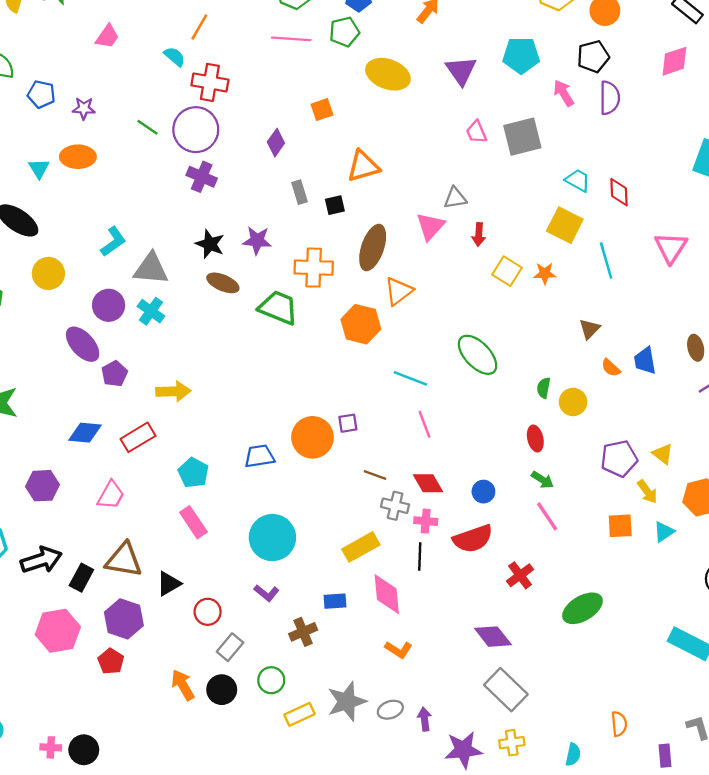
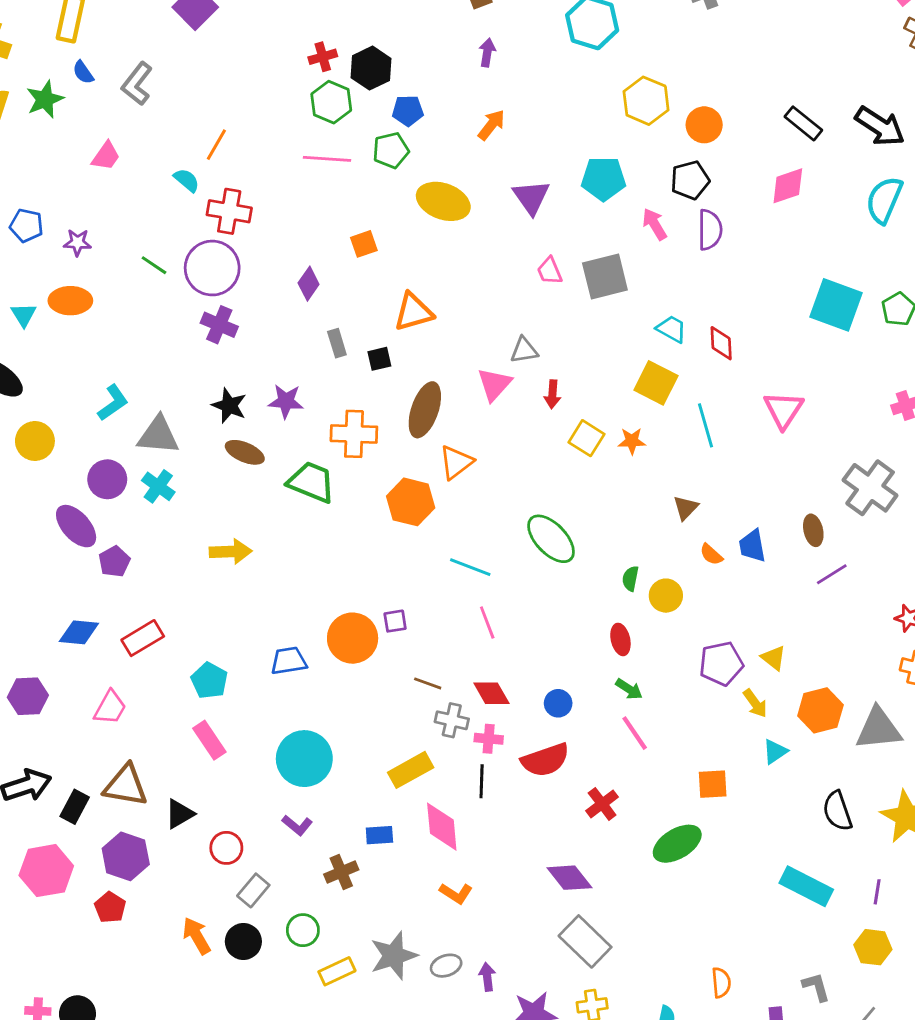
yellow arrow: (173, 391) -> (231, 552), moved
orange square: (620, 526) -> (713, 784), moved

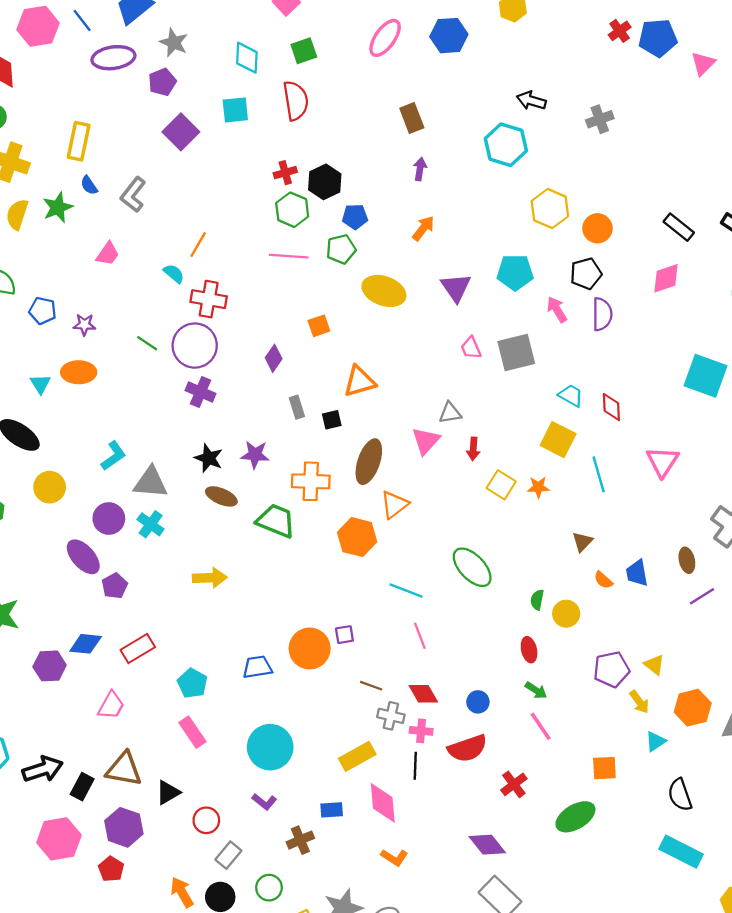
purple hexagon: (28, 696) -> (50, 666), moved
black semicircle: (837, 811) -> (680, 795), moved

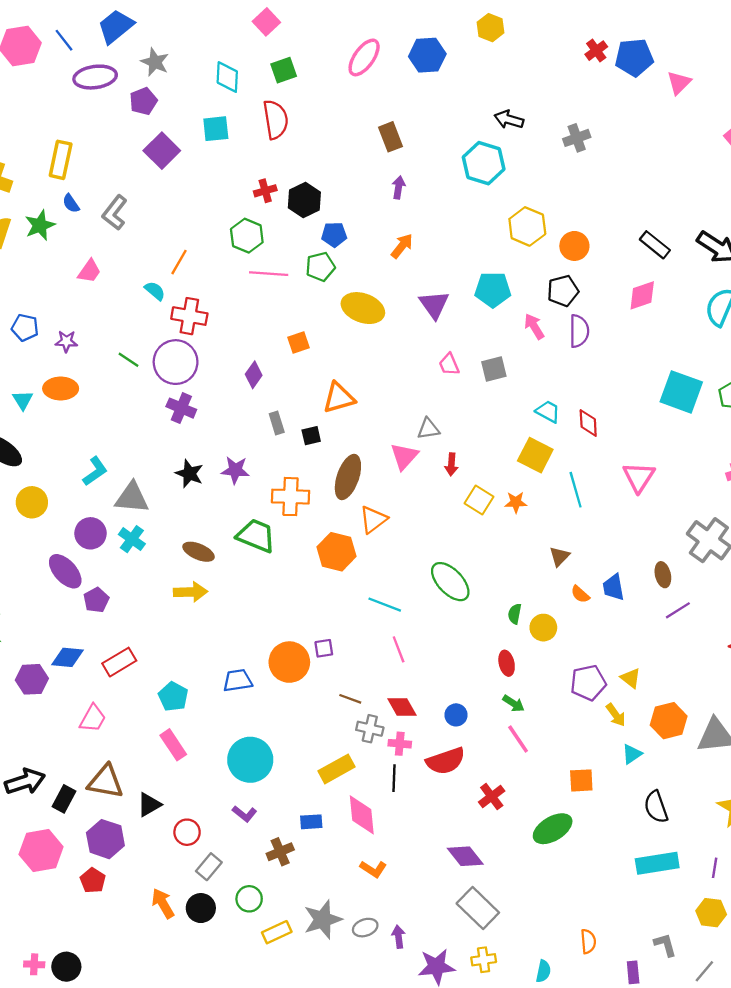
green hexagon: (292, 210) -> (247, 236), moved
gray square: (516, 353) -> (494, 369), size x0.7
brown ellipse: (221, 496) -> (199, 552), moved
cyan rectangle: (681, 852) -> (657, 863), turned -36

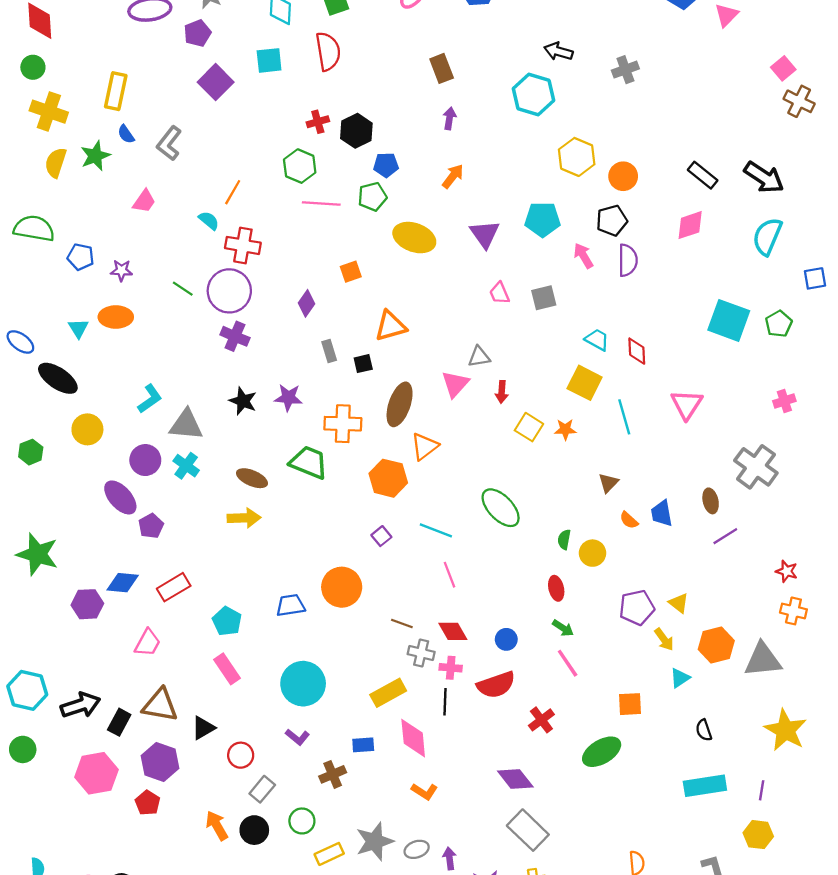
purple square: (324, 648) -> (381, 536), moved, turned -30
black semicircle: (656, 807) -> (704, 730), size x0.7

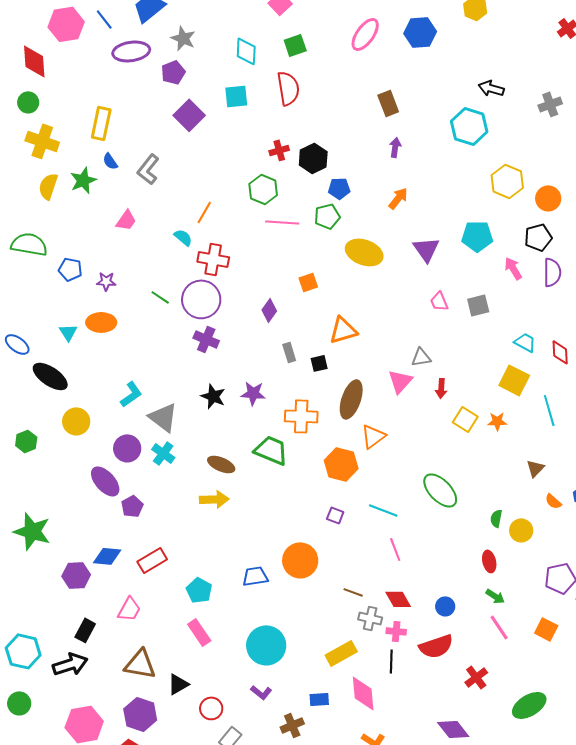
gray triangle: (186, 425) -> (163, 417), turned 32
purple square: (381, 536) -> (335, 515), turned -30
orange square: (630, 704) -> (546, 629), moved, turned 30
black rectangle: (119, 722) -> (85, 630), moved

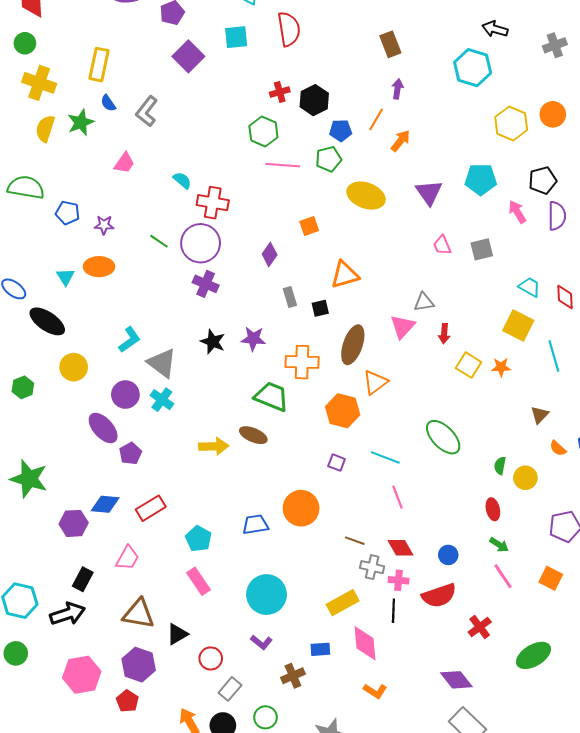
orange circle: (548, 198) -> (553, 114), moved
orange line: (204, 212) -> (376, 119), moved
brown ellipse: (221, 464) -> (253, 435), moved

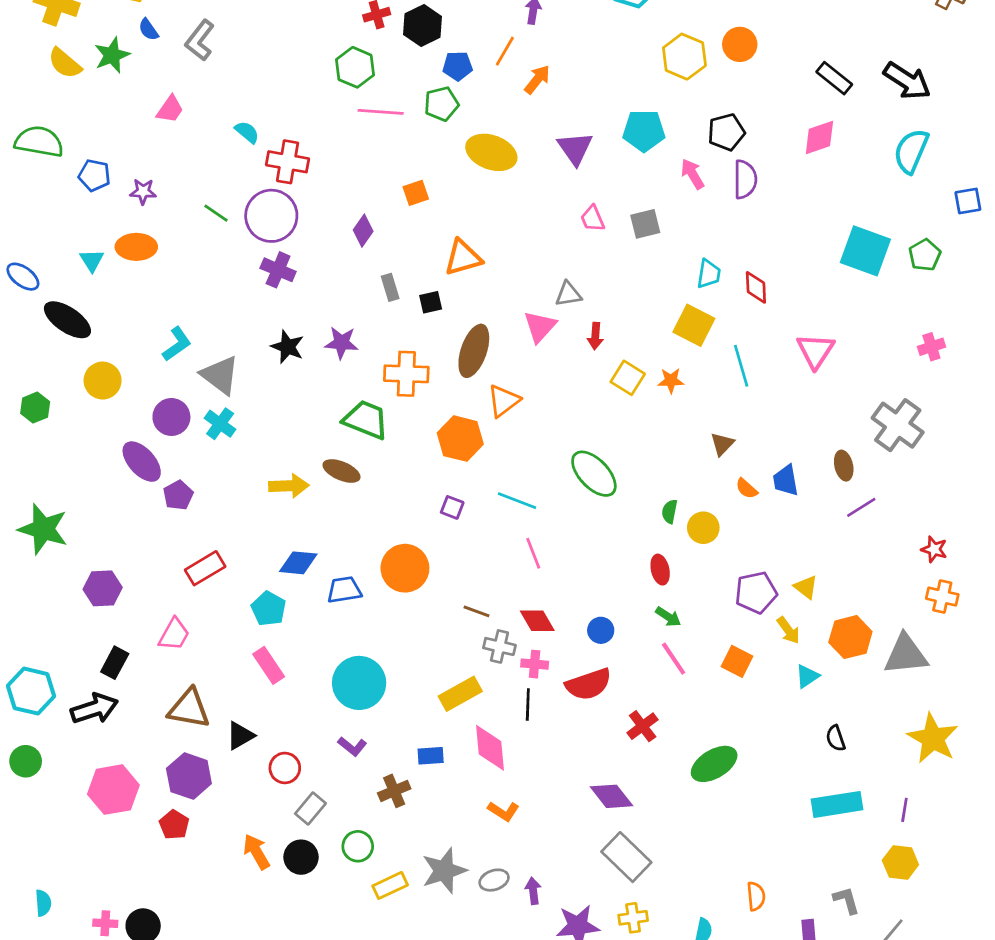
yellow semicircle: (45, 129) -> (65, 63), turned -68
cyan trapezoid: (529, 287) -> (709, 274), turned 70
blue diamond: (105, 504) -> (298, 563), moved

